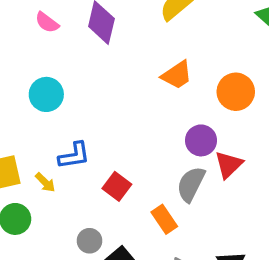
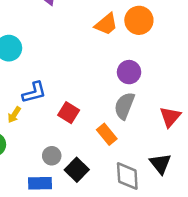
orange circle: (236, 92) -> (139, 20), moved
red triangle: (229, 165) -> (170, 117), moved
yellow arrow: (45, 182) -> (14, 115), turned 84

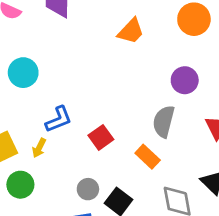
orange circle: (139, 20) -> (194, 19), moved
purple circle: (129, 72) -> (185, 80), moved
red square: (69, 113) -> (101, 137), turned 30

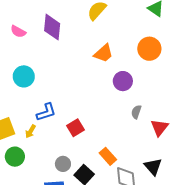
purple circle: (185, 80) -> (123, 81), moved
gray semicircle: (164, 121) -> (136, 112), moved, size x0.6
orange rectangle: (148, 157) -> (108, 156), moved

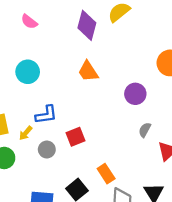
purple diamond: (52, 27) -> (87, 25), moved
orange trapezoid: (103, 53) -> (88, 71), moved, turned 90
gray circle: (63, 164) -> (47, 150), moved

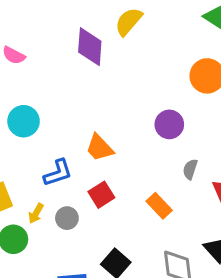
orange trapezoid: (88, 71) -> (100, 148), moved
yellow arrow: (26, 133) -> (36, 213), moved
orange rectangle: (106, 174) -> (159, 206), moved

